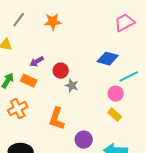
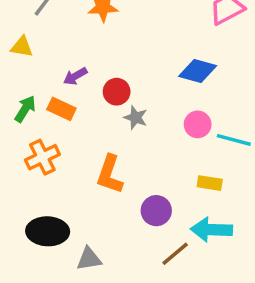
cyan line: (129, 77) -> (234, 140), moved, turned 42
pink circle: (116, 94) -> (198, 124), moved
yellow rectangle: (115, 115) -> (210, 183), moved, turned -32

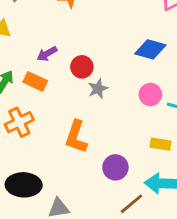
gray star: (136, 118) -> (98, 89), turned 30

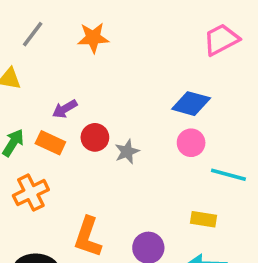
red circle: (82, 67) -> (95, 137), moved
pink circle: (150, 95) -> (191, 143), moved
orange L-shape: (76, 137) -> (88, 237), moved

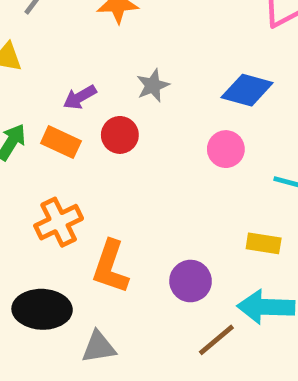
pink circle: (191, 143) -> (226, 149), moved
gray star: (127, 152) -> (153, 85), moved
orange cross: (31, 193) -> (59, 222), moved

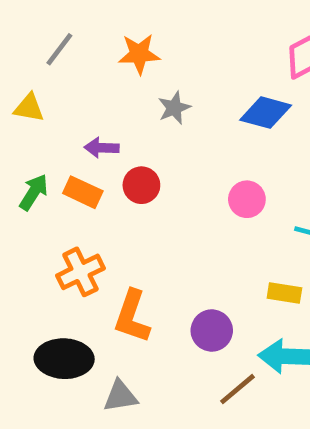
gray star: (153, 85) -> (174, 108), moved
blue diamond: (247, 90) -> (266, 113), moved
purple arrow: (80, 97) -> (102, 148), turned 32

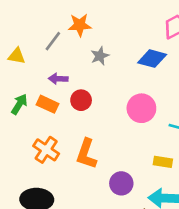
gray line: (59, 49) -> (53, 41), moved
pink circle: (247, 199) -> (141, 108), size x1.4
orange cross: (80, 272) -> (46, 150), turned -30
orange L-shape: (132, 316) -> (86, 154), moved

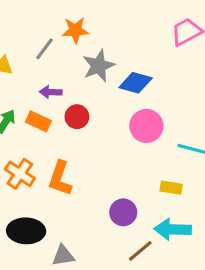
gray star: (100, 56) -> (99, 66), size x1.5
blue diamond: (152, 59) -> (136, 83), moved
orange cross: (46, 150) -> (20, 174), moved
orange L-shape: (86, 154) -> (60, 178), moved

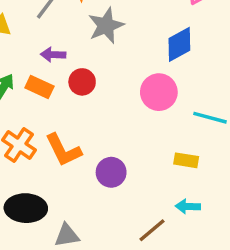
blue diamond: (136, 83) -> (179, 44), moved, turned -44
orange L-shape: (60, 178) -> (63, 150), turned -45
purple circle: (123, 212) -> (111, 172), moved
cyan arrow: (173, 229) -> (188, 206), size x0.6

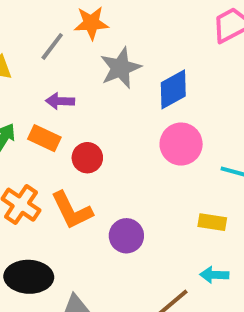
blue diamond: (179, 44) -> (173, 89), moved
red circle: (82, 82) -> (87, 158), moved

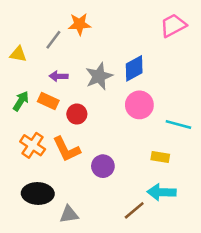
gray star: (121, 68) -> (99, 76), moved
cyan arrow: (214, 275) -> (162, 192), size x1.5

